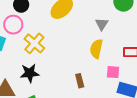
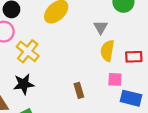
yellow semicircle: (96, 49) -> (107, 51), moved

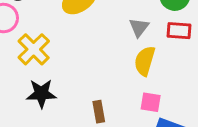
red rectangle: (134, 57) -> (179, 31), moved
black star: (24, 84) -> (41, 94), moved

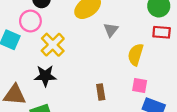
gray triangle: (139, 27) -> (111, 30), moved
black star: (41, 94) -> (45, 76), moved

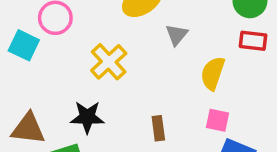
yellow cross: (53, 45) -> (109, 62), moved
black star: (45, 76) -> (87, 117), moved

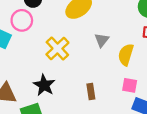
gray triangle: (177, 35) -> (102, 40), moved
black star: (87, 117) -> (44, 85), turned 30

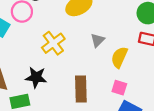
black star: (44, 85) -> (36, 77), turned -30
brown rectangle: (91, 91) -> (81, 89), size x1.6

